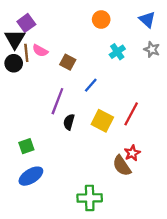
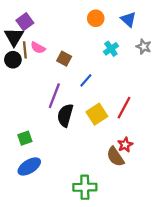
blue triangle: (147, 19) -> (128, 19), moved
yellow square: (102, 121) -> (97, 114), turned 30
black semicircle: (69, 122) -> (65, 115), size x1.5

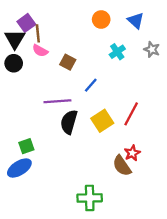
brown line: (25, 50) -> (38, 33), moved
purple line: (54, 96) -> (57, 101), turned 65
blue ellipse: (29, 166) -> (19, 168), moved

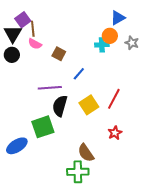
orange circle: (101, 19) -> (110, 36), moved
blue triangle: (136, 21) -> (118, 18), turned 49
cyan cross: (117, 52) -> (102, 45), turned 32
green square: (26, 146) -> (43, 127), moved, size x1.6
brown semicircle: (122, 166) -> (86, 153), moved

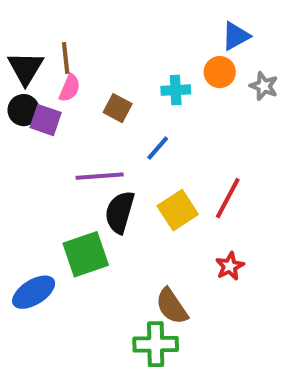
purple square: (23, 20) -> (46, 120), moved, turned -35
pink semicircle: (35, 44) -> (70, 88), turned -96
cyan cross: (102, 45) -> (176, 90), moved

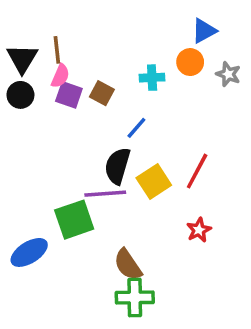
purple square: (46, 120) -> (69, 95), moved
purple line: (100, 176) -> (105, 194), moved
black semicircle: (120, 212) -> (117, 166), moved
brown semicircle: (172, 306) -> (128, 265), moved

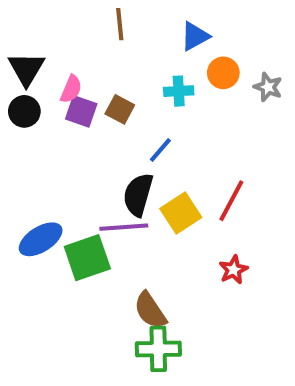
blue triangle: (204, 31) -> (195, 36), moved
brown line: (57, 50) -> (120, 24), moved
blue ellipse: (29, 252) -> (41, 239), moved

